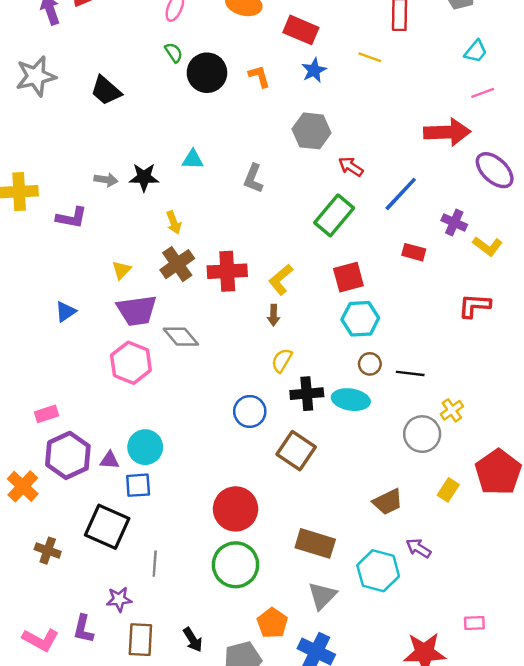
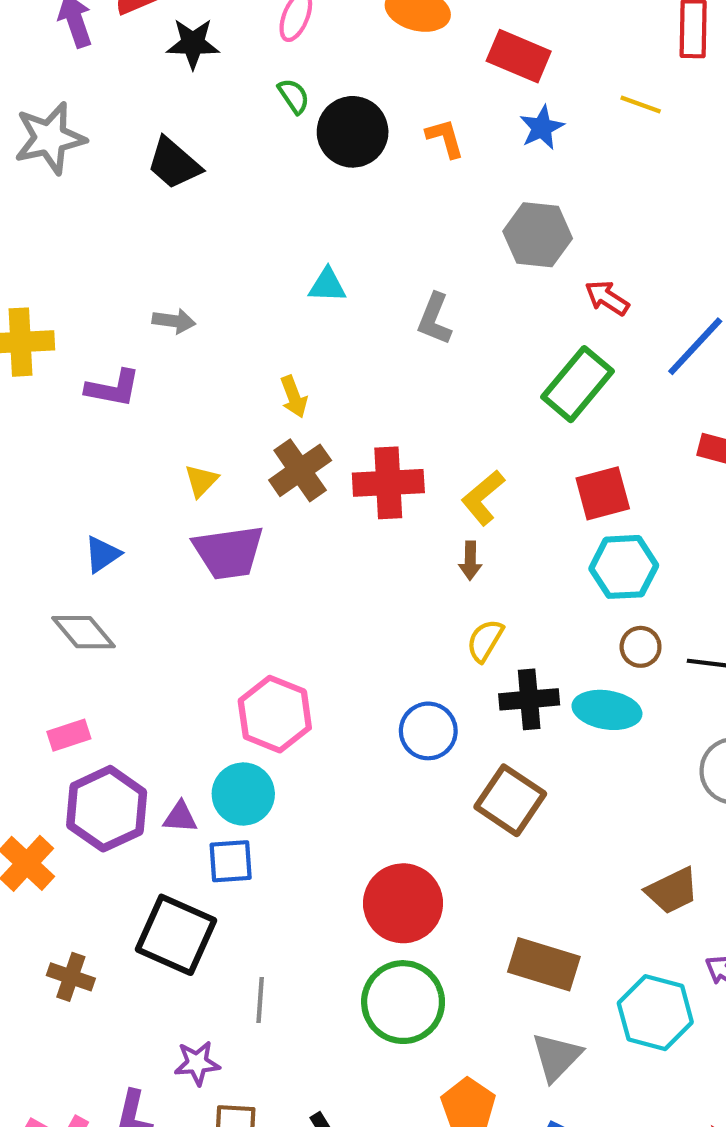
black star: (144, 177) -> (193, 44), moved
gray diamond: (181, 337) -> (84, 632), moved
pink hexagon: (131, 363) -> (275, 714), moved

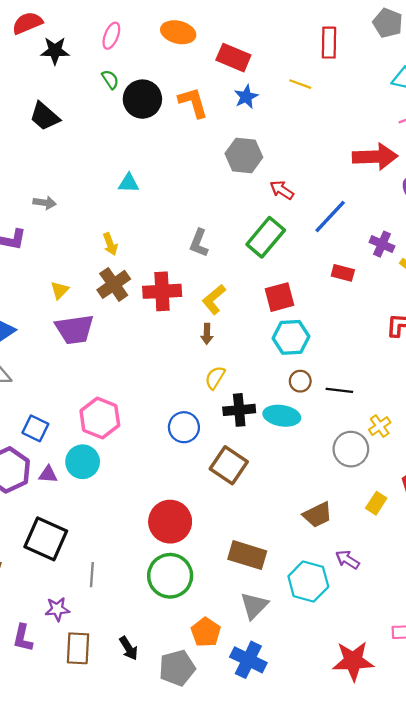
orange L-shape: (445, 138) -> (193, 102), size x1.4
gray L-shape: (435, 319) -> (199, 243), moved
blue square: (231, 861) -> (35, 428), moved, turned 30

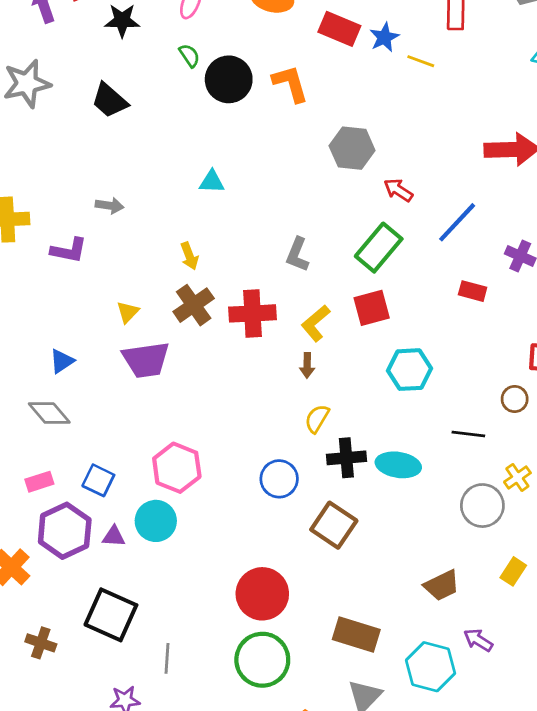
blue star: (246, 97) -> (384, 37), moved
red square: (279, 297) -> (372, 308), moved
brown circle: (300, 381) -> (515, 399), moved

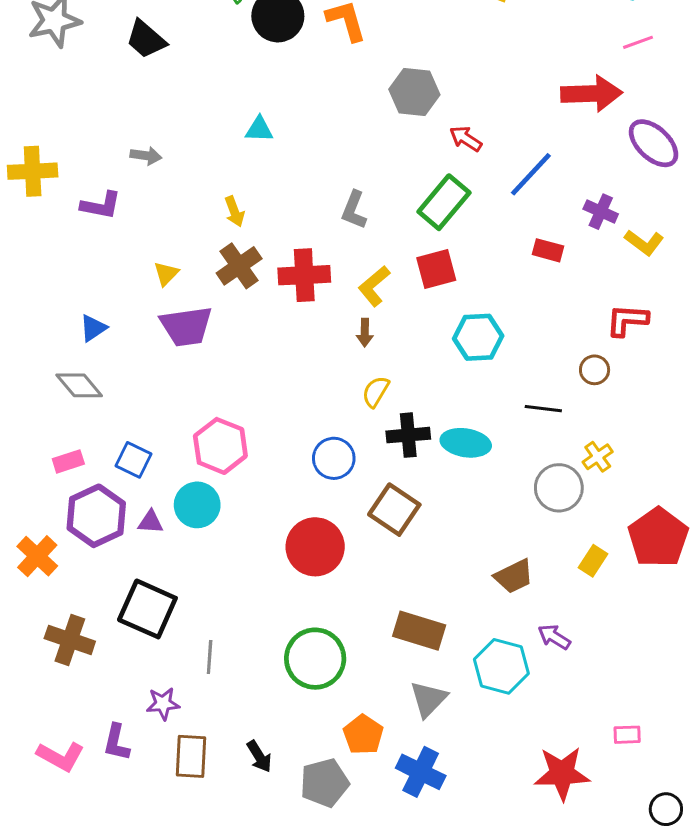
red circle: (262, 594) -> (315, 547), moved
brown cross: (41, 643) -> (70, 640), size x1.4

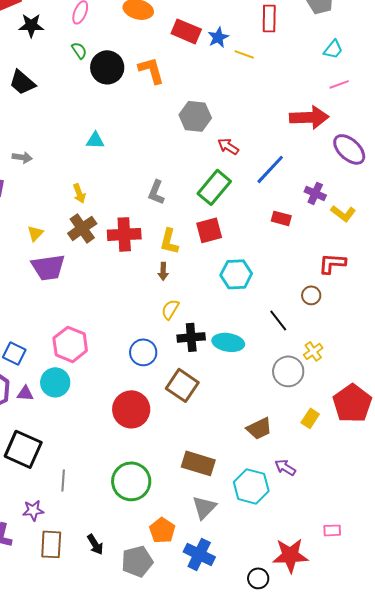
yellow L-shape: (374, 286) -> (169, 241), turned -36
black line: (543, 409) -> (278, 320), turned 45
black circle: (666, 809) -> (258, 578), moved

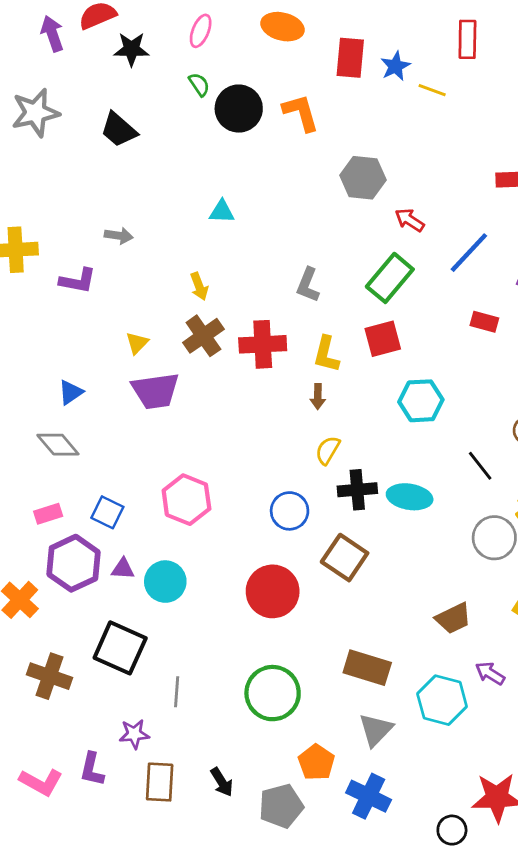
red rectangle: (186, 31) -> (350, 58), turned 72
cyan circle: (55, 382) -> (165, 582), moved

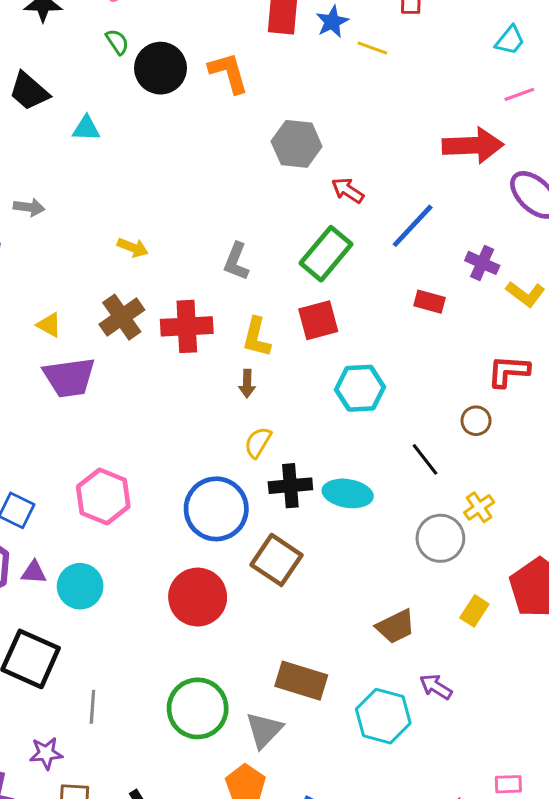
cyan triangle: (222, 212) -> (86, 128), moved
yellow arrow: (199, 286) -> (133, 248), moved, turned -48
yellow triangle: (137, 343) -> (49, 325), turned -45
blue circle: (290, 511) -> (216, 509), size x1.5
gray triangle: (376, 730) -> (264, 730), moved

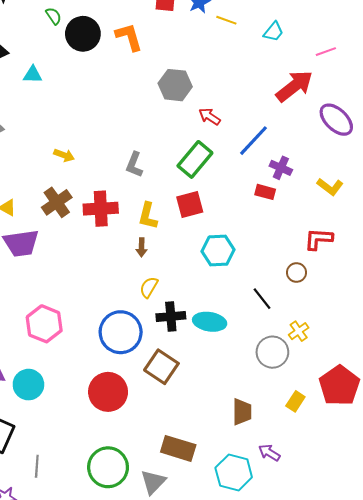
cyan trapezoid: (510, 40) -> (273, 32), moved
red arrow: (473, 145) -> (294, 86), turned -36
purple cross: (482, 263) -> (281, 168), moved
brown trapezoid: (396, 626) -> (242, 412), turned -64

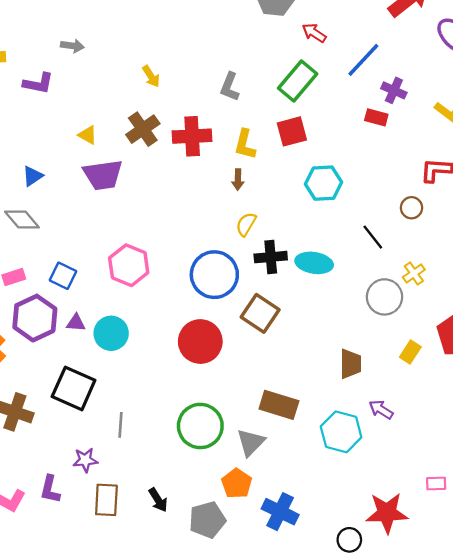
yellow arrow: (64, 155) -> (151, 76), turned 36

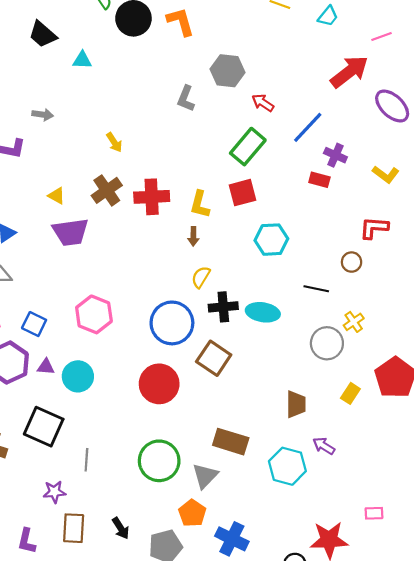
gray L-shape: (230, 87) -> (186, 99), moved
black line: (373, 237) -> (316, 289), turned -40
purple L-shape: (50, 489) -> (27, 541), moved

